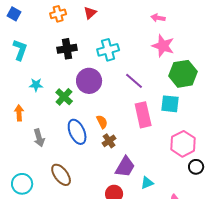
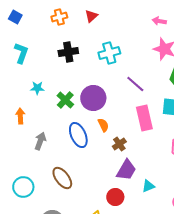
purple circle: (89, 81) -> (93, 98), moved
gray arrow: (39, 138) -> (40, 141), turned -144
brown cross: (109, 141) -> (119, 144), moved

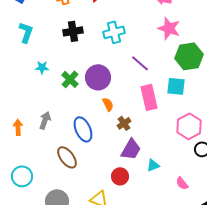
orange arrow: (20, 116) -> (18, 127), moved
blue ellipse: (78, 135) -> (83, 129), moved
cyan circle: (23, 187) -> (22, 176), moved

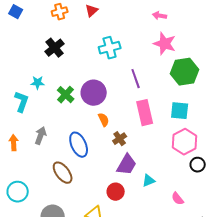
black cross: (73, 31) -> (55, 48), moved, turned -30
cyan L-shape: (26, 32) -> (22, 102), moved
purple line: (140, 63) -> (136, 79), turned 30
cyan square: (176, 86) -> (180, 111), moved

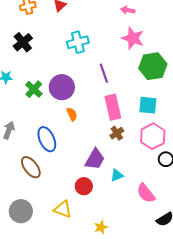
brown cross: (120, 139) -> (117, 133), moved
pink semicircle: (178, 199) -> (146, 193), size x1.5

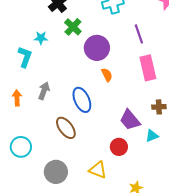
green cross: (34, 89) -> (73, 27), moved
brown cross: (117, 133) -> (159, 107), moved, turned 32
purple trapezoid: (95, 159) -> (130, 120), turned 110

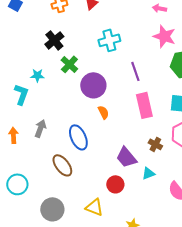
brown cross: (159, 107) -> (155, 144), turned 32

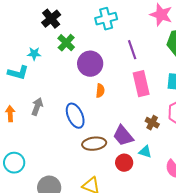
cyan L-shape: (21, 94) -> (18, 73), turned 85
orange semicircle: (103, 112) -> (100, 91), turned 32
brown ellipse: (62, 165) -> (94, 144), moved, turned -60
cyan triangle: (148, 173) -> (145, 152), turned 40
red circle: (115, 184) -> (124, 163), moved

